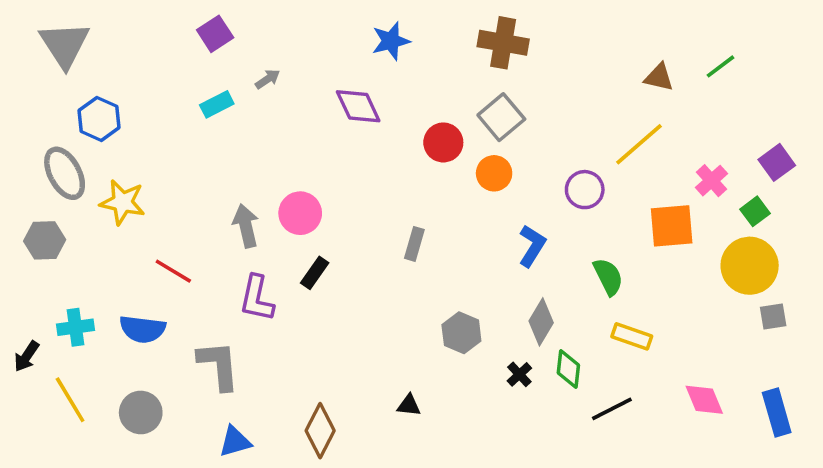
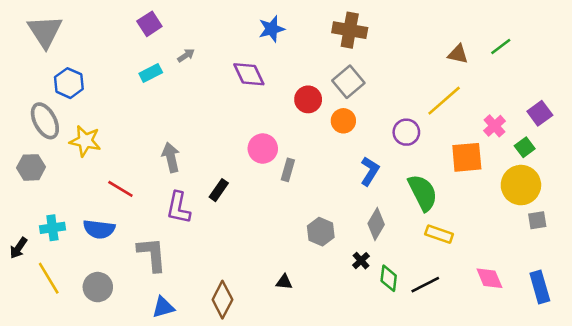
pink circle: (300, 213) -> (263, 149), moved
green semicircle: (608, 277) -> (423, 193), size x1.4
green diamond: (568, 369) -> (389, 278), moved

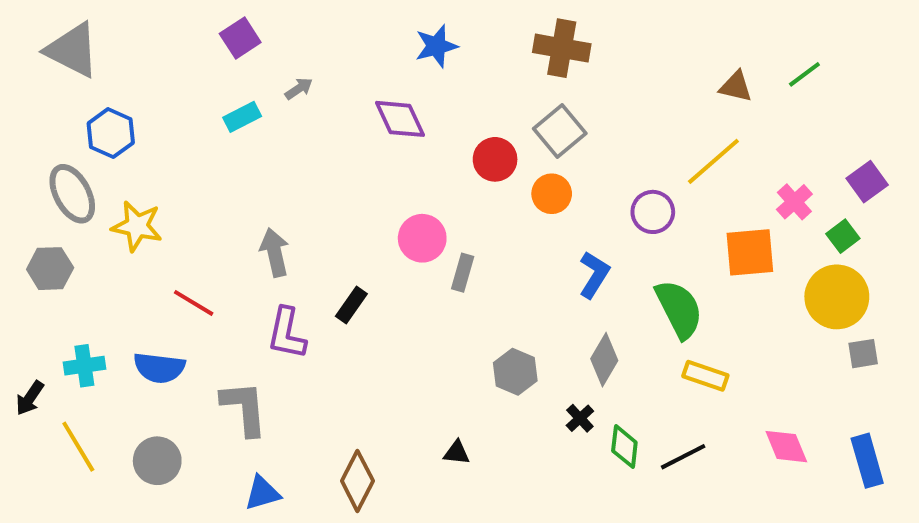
gray triangle: (45, 31) -> (72, 50), turned -30

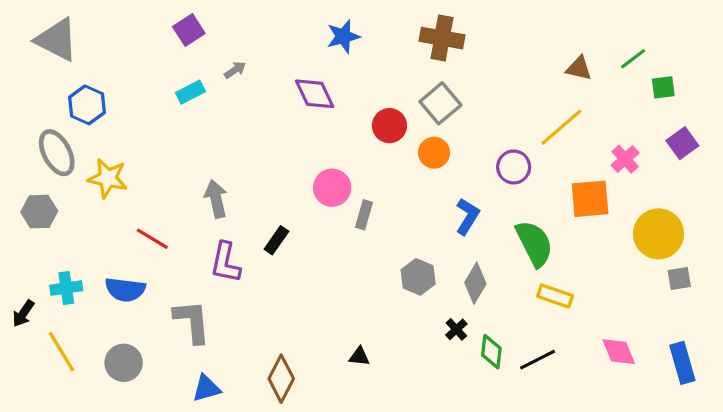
green square: (843, 236) -> (663, 87), moved, turned 30
gray hexagon: (515, 372) -> (418, 277), moved

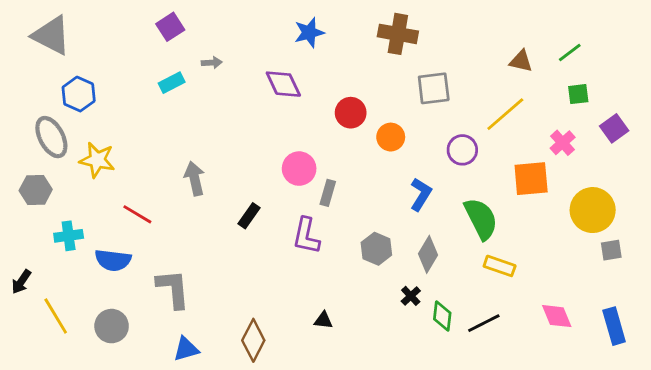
gray arrow: (235, 70) -> (212, 63), turned 30
green square: (663, 87) -> (578, 94), moved
gray square: (440, 103) -> (434, 88), moved, turned 33
purple L-shape: (225, 263) -> (306, 236), moved
cyan cross: (66, 288) -> (69, 236), moved

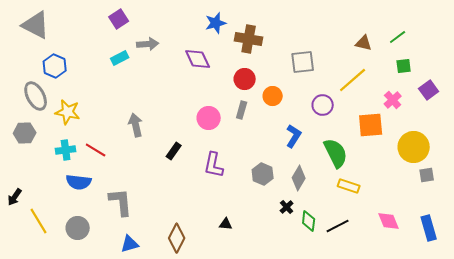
brown cross: (398, 34) -> (249, 39), moved
gray arrow: (212, 63) -> (148, 44), size x1.5
gray rectangle: (328, 193) -> (242, 110), moved
cyan cross: (69, 236) -> (66, 150), moved

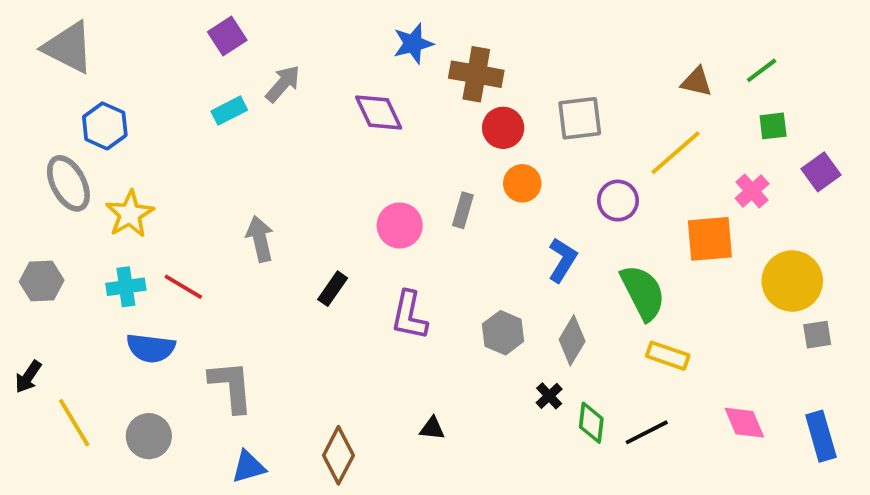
gray arrow: (148, 44) -> (283, 84), turned -45
red circle: (245, 79) -> (503, 128), moved
yellow star: (68, 112) -> (130, 214), turned 30
gray hexagon: (25, 133) -> (42, 281), moved

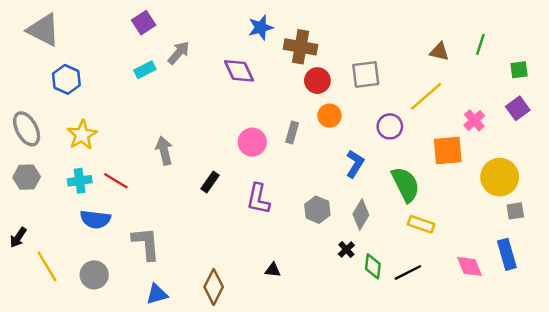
green line: (762, 70) -> (480, 44), turned -35
green square: (773, 126) -> (519, 70), moved
gray ellipse: (68, 183) -> (27, 129), moved
blue rectangle: (821, 436) -> (507, 254), moved

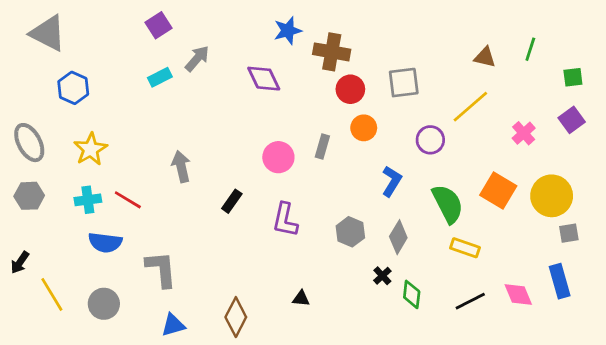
orange square: (448, 151) -> (498, 190), moved, turned 36
black line: (408, 272) -> (470, 301), moved

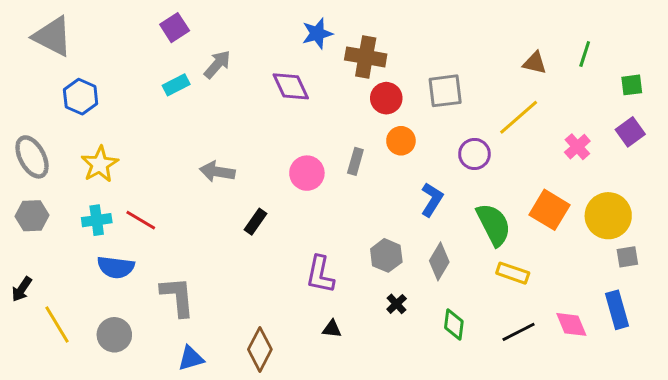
gray arrow: (181, 167) -> (217, 172), moved, turned -68
purple L-shape: (285, 220) -> (320, 275), moved
black cross: (382, 276) -> (397, 304), moved

